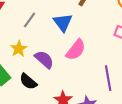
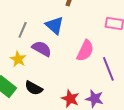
pink semicircle: (76, 50) -> (85, 51), moved
purple semicircle: (44, 59) -> (42, 49), moved

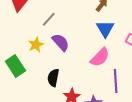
blue triangle: (54, 25) -> (105, 29), moved
black semicircle: (34, 88) -> (53, 78), moved, turned 54

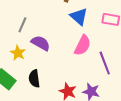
black semicircle: (53, 78) -> (34, 79), moved

